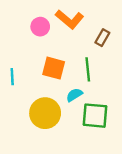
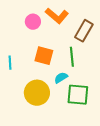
brown rectangle: (102, 38) -> (84, 31), size x1.5

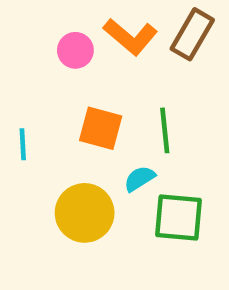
brown rectangle: (84, 31) -> (192, 34), moved

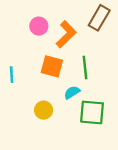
orange L-shape: (130, 37) -> (66, 34), moved, turned -84
yellow circle: (85, 213) -> (44, 110), size x0.6

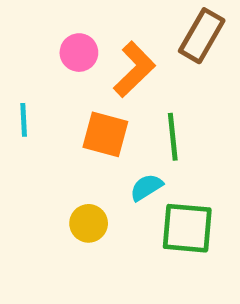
cyan line: (12, 75) -> (24, 120), moved

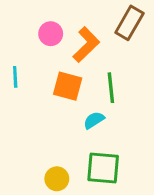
yellow circle: (89, 223) -> (57, 179), moved
green square: (187, 228) -> (103, 168), moved

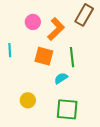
yellow circle: (57, 179) -> (28, 100), moved

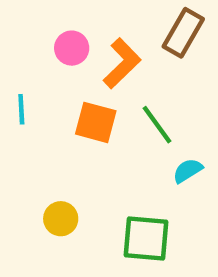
green line: (72, 57) -> (157, 125), turned -30
cyan semicircle: (61, 78) -> (188, 171), moved

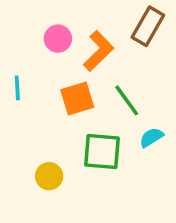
orange square: (96, 122) -> (77, 99), turned -32
green square: (146, 238) -> (102, 151), moved

